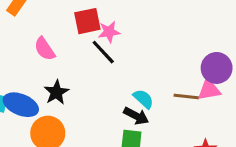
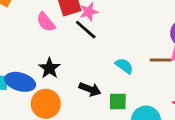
pink semicircle: (45, 49) -> (46, 22), moved
black arrow: (136, 116) -> (90, 89), moved

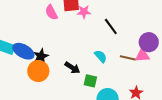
black line: (86, 30) -> (111, 27), moved
black star: (49, 68) -> (41, 56), moved

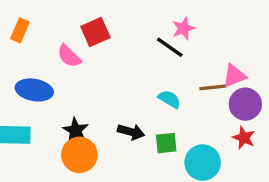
pink star: (84, 12) -> (184, 28), moved
purple circle: (149, 42) -> (245, 104), moved
blue ellipse: (23, 51) -> (34, 90), moved

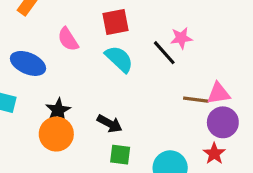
red square: (95, 32) -> (115, 22), moved
cyan semicircle: (169, 99) -> (119, 59), moved, size x1.4
green square: (166, 143) -> (120, 155), moved

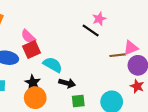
red square: (115, 22) -> (31, 50), moved
cyan semicircle: (119, 59) -> (53, 65), moved

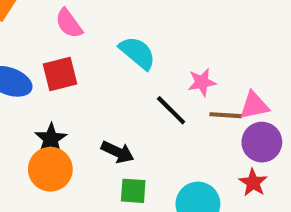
pink star: (99, 19) -> (202, 82), moved
black line: (91, 30) -> (171, 110), moved
pink semicircle: (28, 37) -> (69, 23), moved
cyan semicircle: (53, 65) -> (137, 53), moved

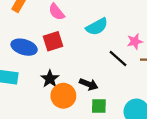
cyan semicircle: (137, 53) -> (97, 27), turned 115
orange circle: (50, 169) -> (63, 96), moved

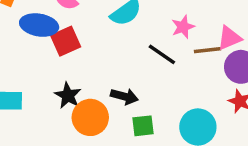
blue ellipse: (24, 47) -> (39, 25), moved

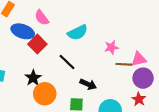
red square: (66, 41) -> (37, 44), turned -30
black line: (162, 54) -> (67, 62), moved
black arrow: (124, 96) -> (88, 84), moved

